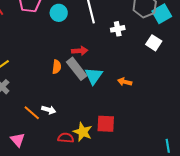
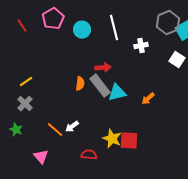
cyan triangle: (94, 76) -> (117, 93), turned 42
orange arrow: (125, 82) -> (148, 99), turned -56
white arrow: (49, 110) -> (72, 127), turned 128
yellow star: (83, 132) -> (112, 139), moved

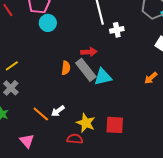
cyan circle: (82, 30) -> (48, 23), moved
white cross: (141, 46) -> (117, 30), moved
orange arrow: (148, 99) -> (151, 78), moved
yellow star: (112, 139) -> (86, 123), moved

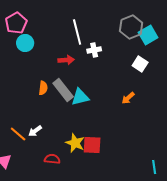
red arrow: (89, 52) -> (66, 60), moved
yellow star: (86, 123) -> (75, 143), moved

